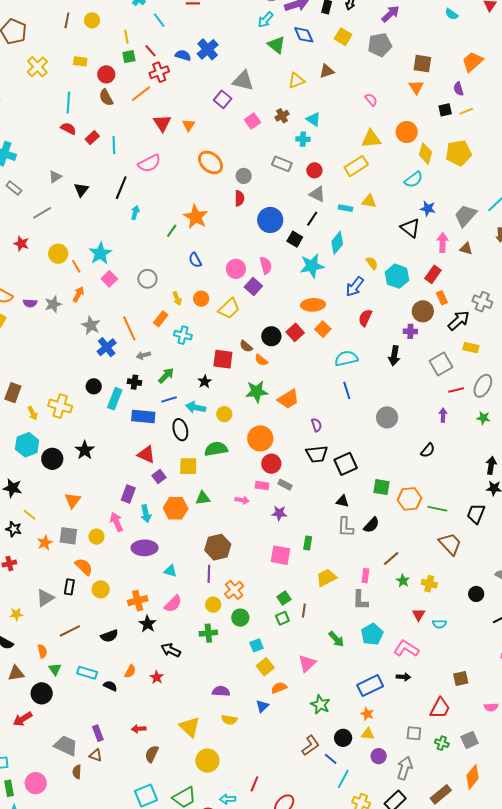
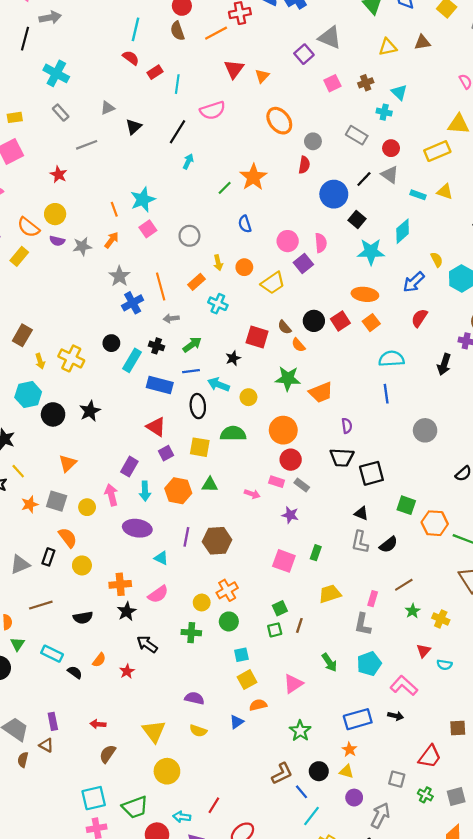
black line: (312, 219) -> (364, 179), moved
yellow circle: (58, 254) -> (55, 214), moved
purple line: (209, 574) -> (186, 537), moved

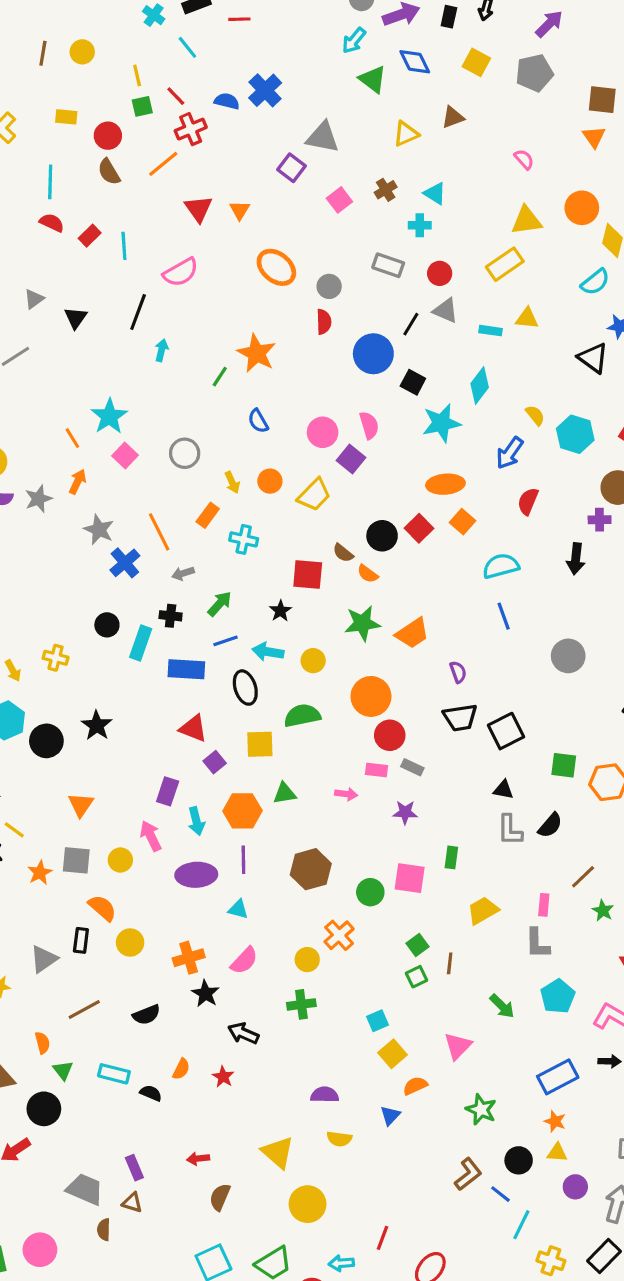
yellow cross: (71, 358) -> (56, 658), size x0.7
purple line: (186, 537) -> (243, 860), moved
green circle: (229, 621) -> (370, 892), moved

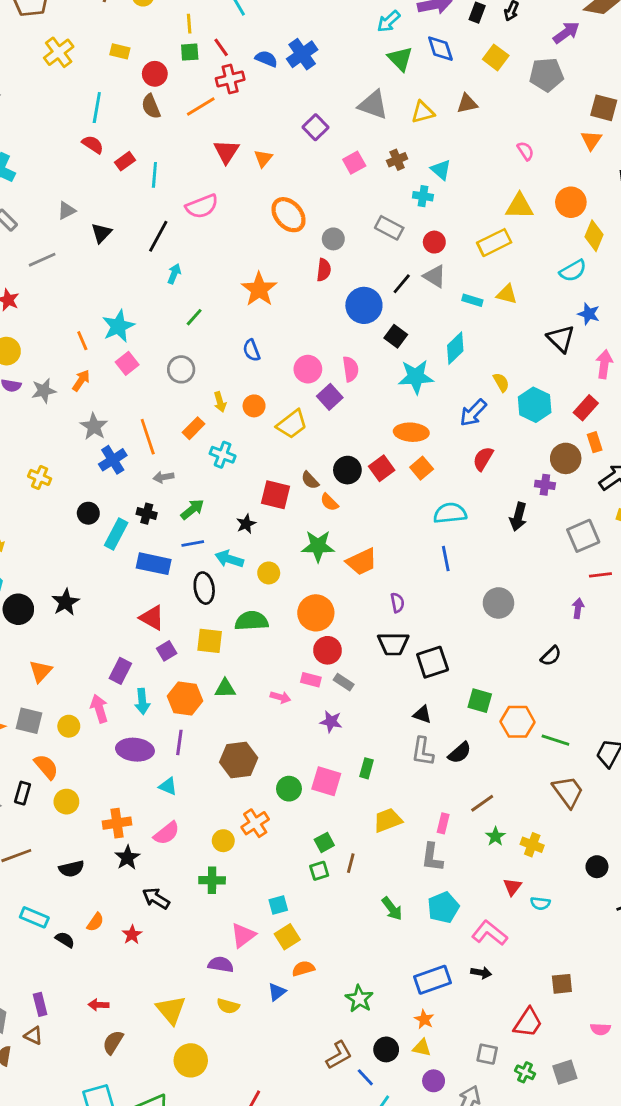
gray triangle: (323, 137) -> (373, 105), moved
green line: (220, 377) -> (194, 317), moved
yellow cross: (56, 658) -> (40, 477), moved
pink triangle: (458, 1046) -> (243, 935), moved

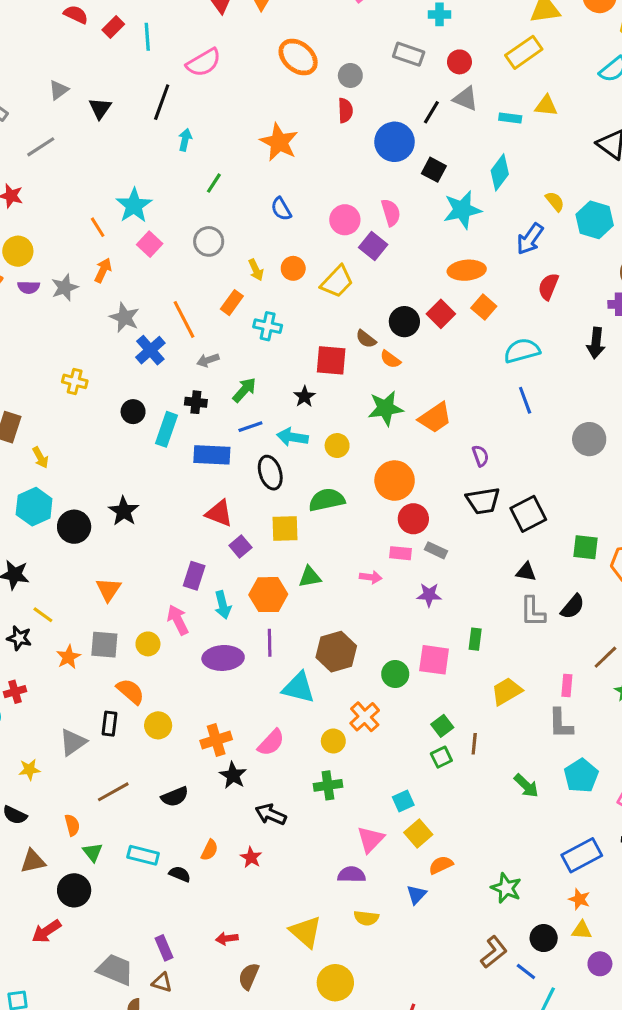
cyan triangle: (168, 786) -> (299, 688), moved, size x1.6

